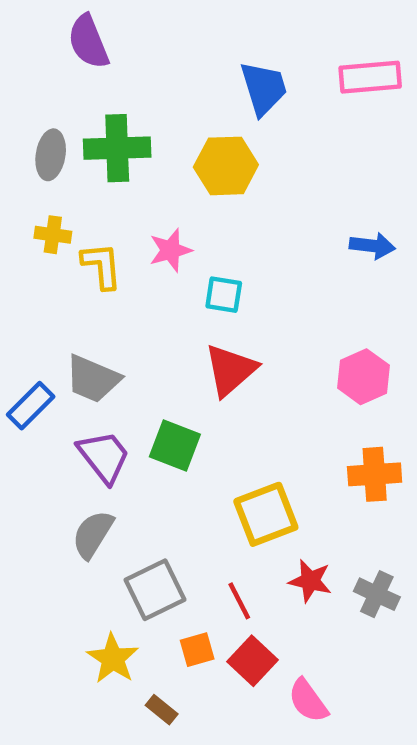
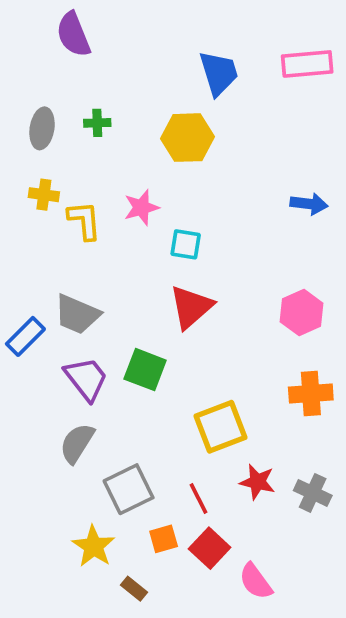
green cross: (117, 148) -> (97, 123), size x0.5

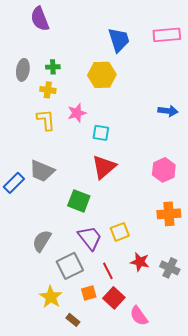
yellow cross: (44, 195) -> (48, 90), moved
purple trapezoid: (86, 379) -> (90, 238), moved
yellow square: (221, 427) -> (120, 232), size x0.7

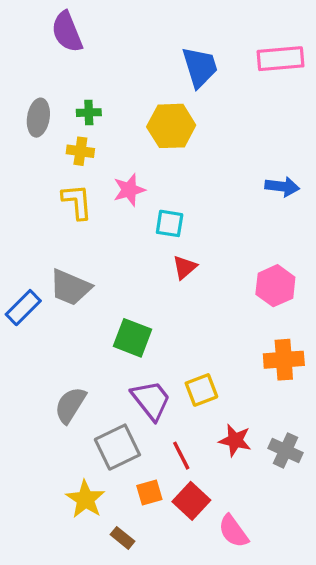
red triangle: (104, 167) -> (185, 267), moved, size x0.6

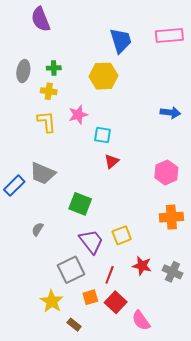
gray semicircle: (70, 405) -> (38, 229), moved, size x0.6
red line: (181, 456) -> (110, 275), turned 48

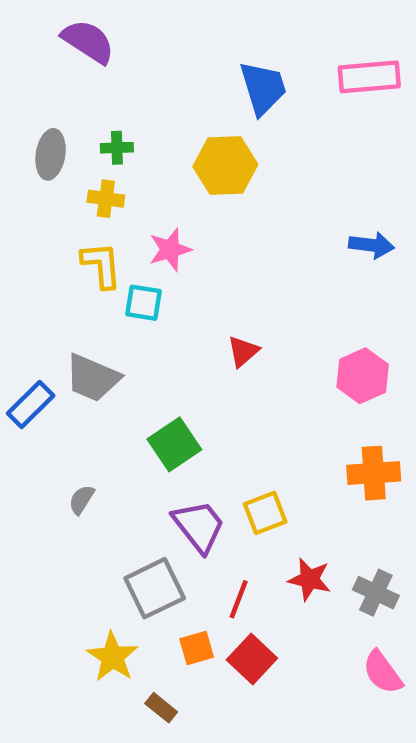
purple semicircle: (41, 19) -> (88, 41), turned 145
cyan square: (102, 135) -> (143, 303), moved
green square: (80, 204) -> (174, 444), turned 35
pink semicircle: (141, 321) -> (383, 672), moved

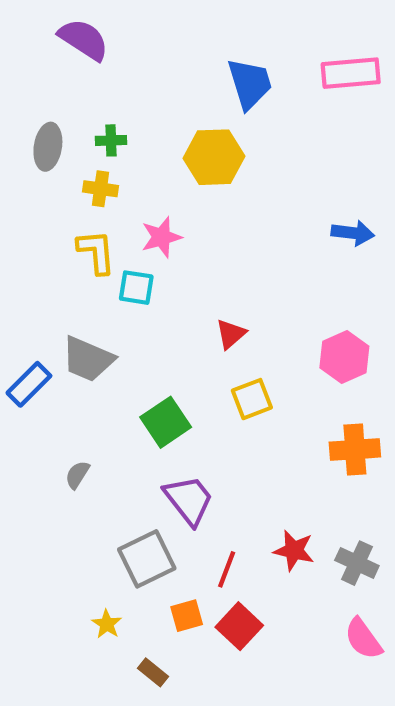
yellow square: (265, 513) -> (252, 399), moved
yellow star: (112, 657) -> (107, 624), size x0.6

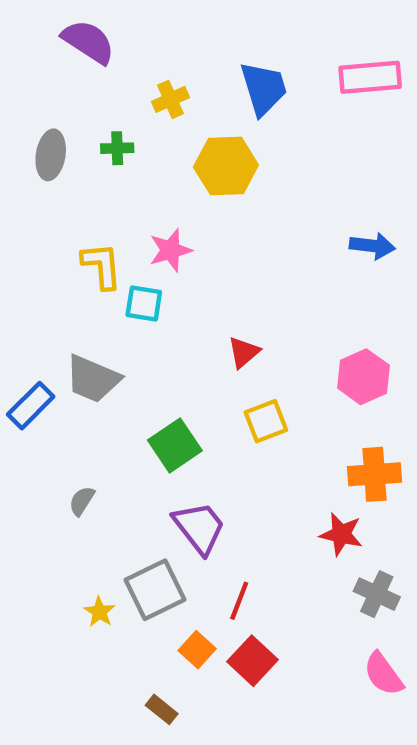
yellow cross: (100, 189) -> (170, 99), moved, turned -32
red star: (294, 550) -> (341, 534), moved
orange square: (187, 616) -> (197, 650), turned -32
yellow star: (107, 624) -> (99, 612), moved

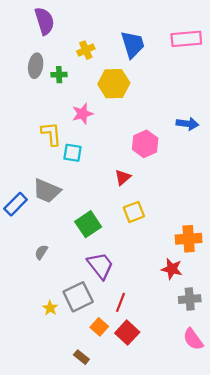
purple semicircle: (88, 42) -> (45, 21), turned 40
gray ellipse: (51, 155) -> (36, 66), moved
pink star: (170, 250) -> (83, 114), moved
pink hexagon: (363, 377) -> (145, 144), moved
gray cross: (377, 594) -> (190, 299), turned -30

